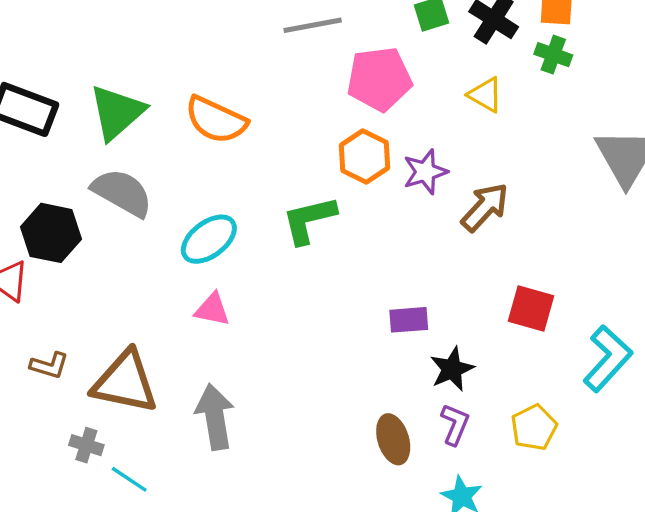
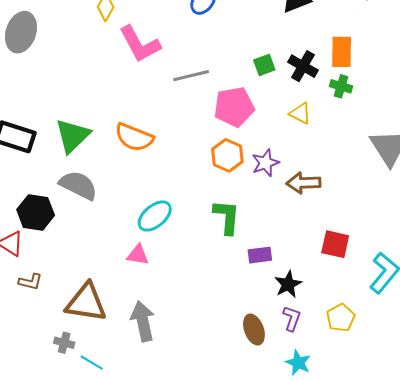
brown arrow: (485, 207) -> (303, 183), turned -132
green L-shape: (309, 220) -> (227, 217), moved, turned 111
cyan ellipse: (209, 239) -> (155, 216), moved
brown L-shape: (49, 365) -> (30, 282), moved

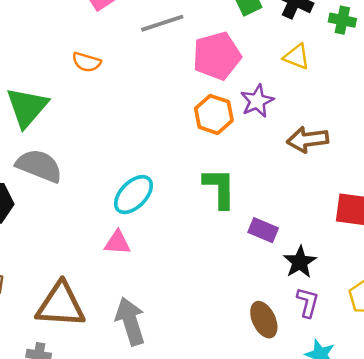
orange semicircle: (134, 137) -> (87, 62), moved, size x0.6
purple star: (265, 163) -> (257, 101), moved
purple rectangle: (260, 255) -> (263, 230), turned 35

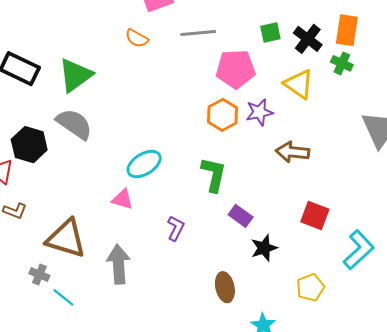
yellow triangle: (297, 57) -> (299, 84), size x1.4
orange semicircle: (87, 62) -> (137, 38), moved
purple L-shape: (308, 302) -> (176, 228), moved

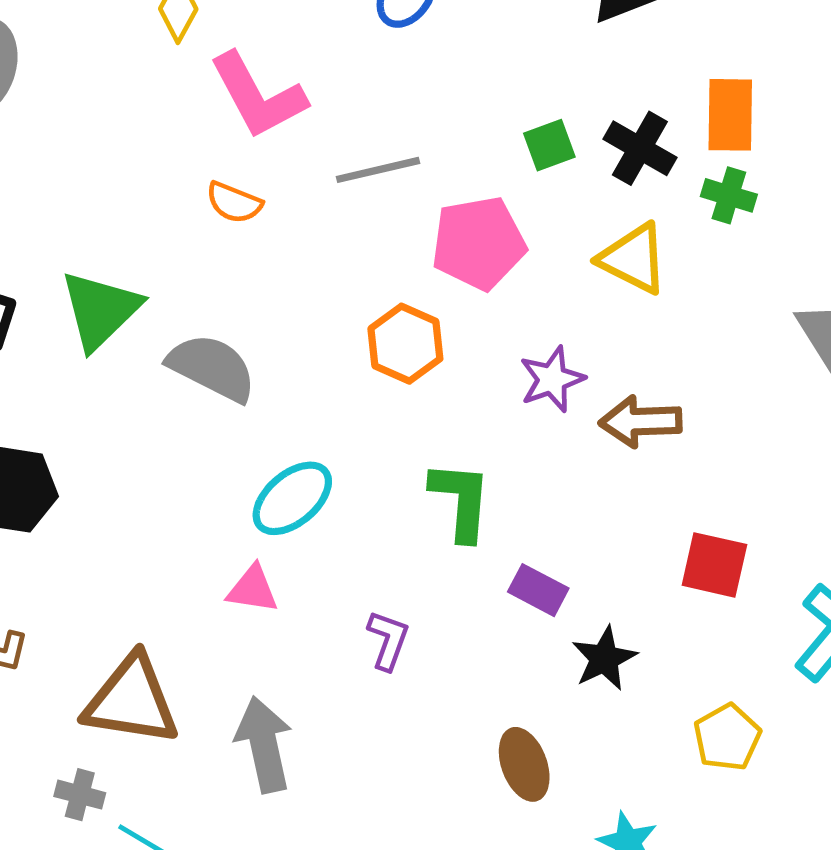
purple star: (259, 112) -> (552, 379), moved
orange hexagon: (223, 115) -> (405, 344), moved
gray semicircle: (74, 124) -> (212, 368), moved

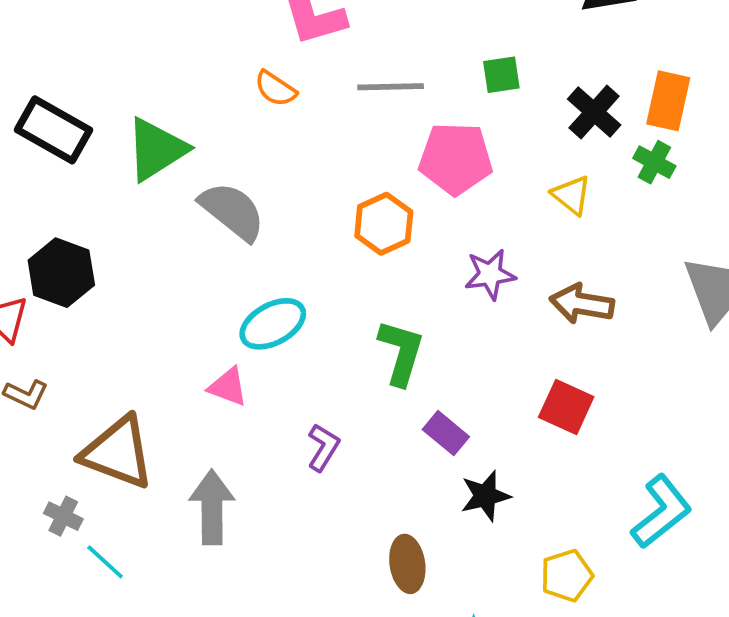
green square: (549, 145) -> (501, 75), moved
yellow triangle: (633, 259) -> (571, 195), size x0.7
brown arrow: (641, 422) -> (582, 304), moved
red square: (714, 565) -> (566, 407), moved

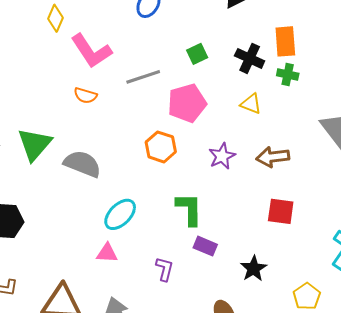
purple rectangle: (446, 433) -> (205, 246), moved

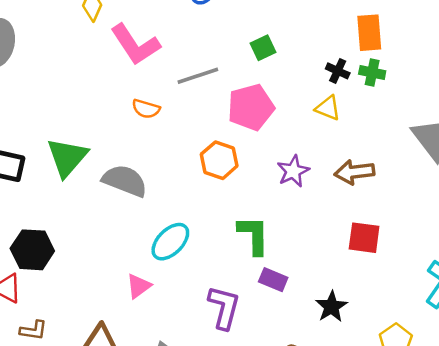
black cross: (250, 58) -> (338, 71), moved, size x0.7
orange semicircle: (85, 95) -> (146, 109), moved
pink triangle: (107, 253) -> (139, 286), moved, turned -40
purple L-shape: (164, 269) -> (224, 307), size x1.5

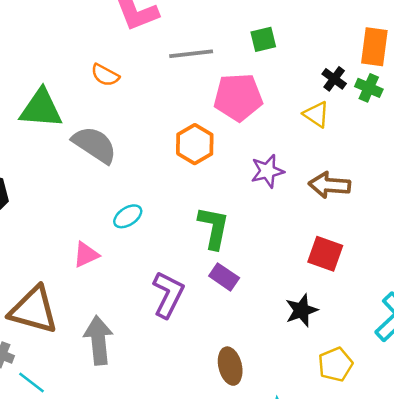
orange semicircle: (146, 109) -> (105, 75), moved
green triangle: (67, 157) -> (41, 109), turned 42
cyan ellipse: (170, 242) -> (128, 216), size x0.7
black star: (331, 307) -> (301, 310), moved

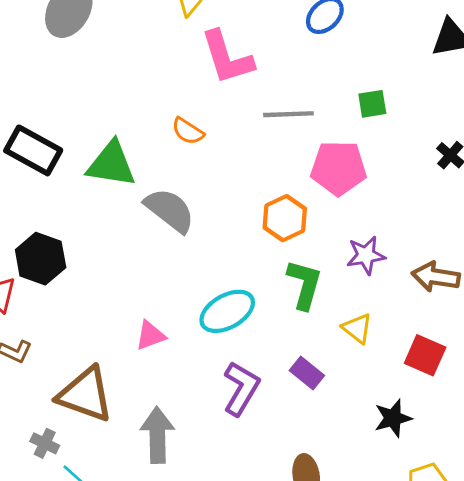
yellow triangle: (316, 114) -> (357, 328), moved
cyan ellipse: (128, 216) -> (227, 311), moved, size x1.6
green L-shape: (214, 228) -> (304, 284), moved

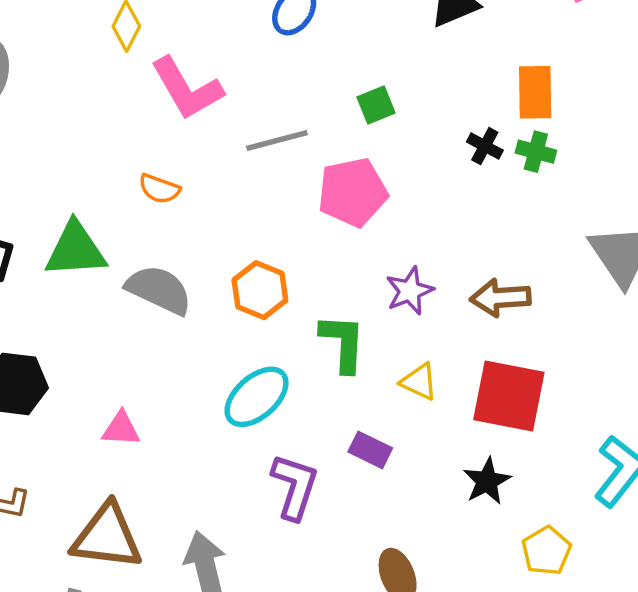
orange hexagon: (285, 218) -> (260, 290), moved
pink triangle: (150, 336) -> (121, 429), moved, turned 36
red square: (425, 355) -> (509, 396), size x1.5

